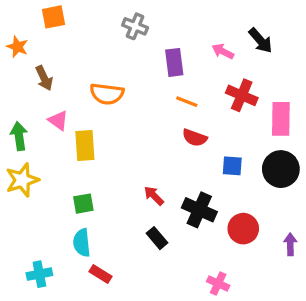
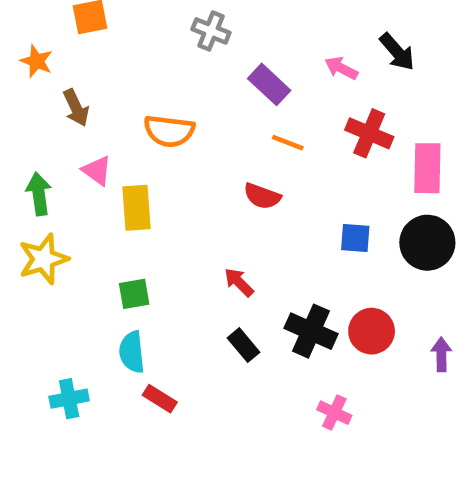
purple rectangle: (174, 62) -> (269, 84), turned -40
red semicircle: (195, 138) -> (262, 196), moved
black cross: (199, 210) -> (311, 331), moved

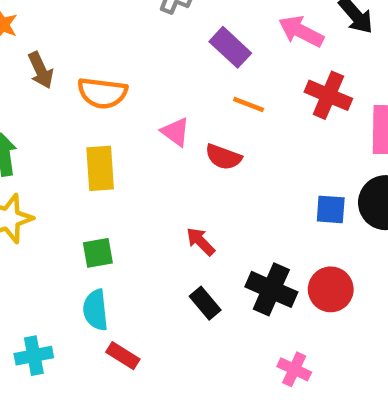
pink arrow: (341, 68) -> (301, 31), size x1.4
orange semicircle: (169, 131) -> (102, 93), moved
pink triangle: (97, 171) -> (175, 132), moved
blue square: (355, 238) -> (331, 209), moved

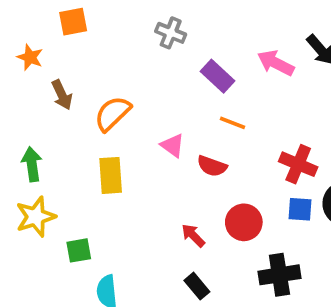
orange semicircle: (102, 93) -> (113, 114), turned 129
red cross: (328, 95) -> (298, 164), moved
green square: (98, 253) -> (79, 250), moved
black cross: (271, 289) -> (279, 275), moved, turned -33
red circle: (331, 289) -> (244, 222), moved

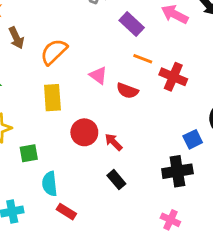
red cross: (298, 164) -> (173, 77), moved
blue square: (300, 209) -> (193, 139), moved, turned -30
red circle: (244, 222) -> (84, 132), moved

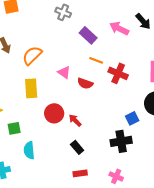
red rectangle: (66, 212) -> (80, 173), moved, turned -40

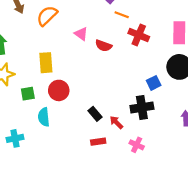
orange line: (96, 60) -> (122, 15), moved
yellow rectangle: (31, 88) -> (46, 63), moved
red circle: (54, 113) -> (59, 90), moved
red arrow: (75, 120) -> (116, 122), moved

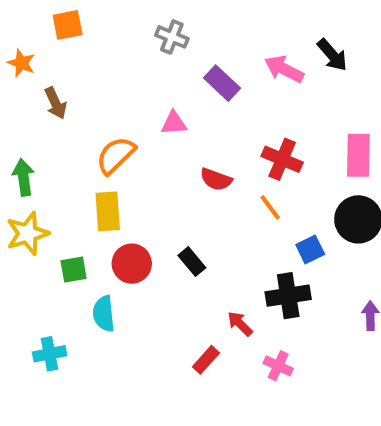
orange line: (122, 15) -> (270, 207), moved, turned 32
orange semicircle: (47, 16) -> (116, 155), moved
pink triangle: (81, 34) -> (174, 123), moved, turned -40
black rectangle: (95, 114) -> (192, 262), moved
red rectangle: (98, 142) -> (206, 360), turned -40

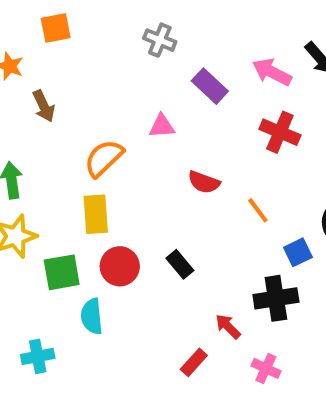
red cross: (282, 159) -> (280, 132), moved
green square: (74, 270) -> (62, 272), size x1.4

